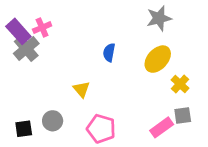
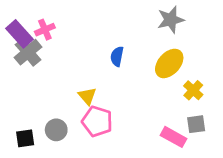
pink rectangle: (162, 127) -> (173, 137), turned 65
pink pentagon: (101, 129) -> (97, 121), moved

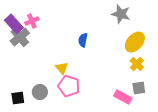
gray star: (171, 20) -> (121, 14), turned 30
yellow ellipse: (169, 63) -> (135, 42), moved

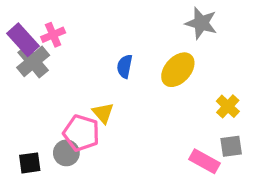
blue semicircle: (83, 40) -> (125, 66), moved
yellow ellipse: (135, 42) -> (178, 70), moved
pink pentagon: (69, 86) -> (81, 133), moved

